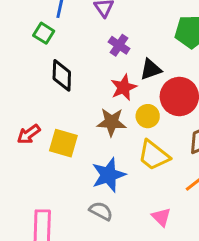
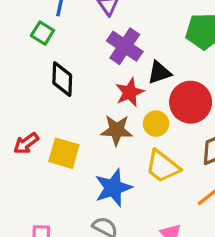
purple cross: (119, 45) -> (125, 46), size x1.5

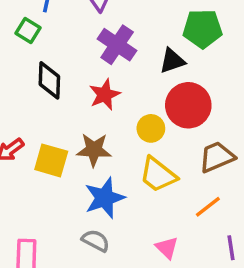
black triangle: (159, 73) -> (172, 61), moved
red star: (130, 92) -> (105, 95), moved
brown star: (117, 130) -> (94, 150), moved

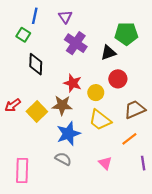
red star: (105, 95) -> (73, 83), moved, turned -30
red circle: (188, 105) -> (118, 79), size x0.7
yellow square: (51, 160) -> (37, 112), turned 30

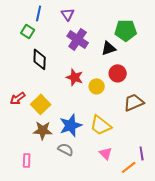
brown star: (62, 105) -> (43, 130), moved
yellow trapezoid: (100, 120) -> (101, 125), moved
orange line: (129, 139) -> (129, 167), moved
pink rectangle: (22, 170) -> (27, 160), size x0.6

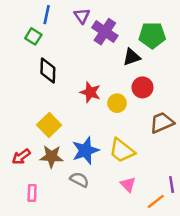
purple cross: (78, 39) -> (105, 32), moved
red arrow: (18, 98) -> (21, 157), moved

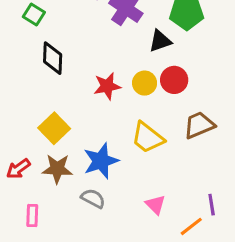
red star: (90, 92) -> (107, 86), turned -30
yellow circle: (117, 103) -> (145, 83), moved
yellow trapezoid: (122, 150) -> (148, 138), moved

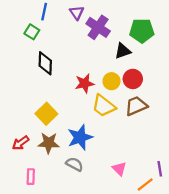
brown trapezoid: (199, 125) -> (136, 106), moved
yellow trapezoid: (148, 138) -> (104, 106), moved

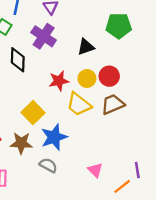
purple cross: (98, 27) -> (44, 36), moved
black triangle: (123, 51) -> (86, 47), moved
yellow square: (46, 114) -> (33, 113), moved

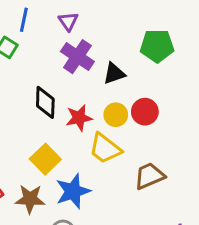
purple cross: (44, 36) -> (77, 57), moved
black diamond: (18, 60) -> (45, 102), moved
brown trapezoid: (113, 104) -> (149, 176), moved

